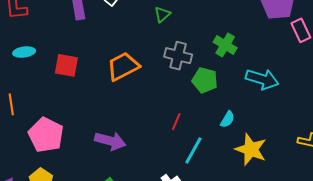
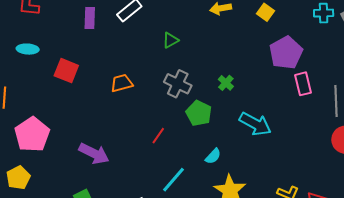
green cross: (225, 45) -> (226, 83), size x0.7
orange trapezoid: (123, 66) -> (122, 83), size x0.7
red line: (176, 122) -> (158, 136), moved

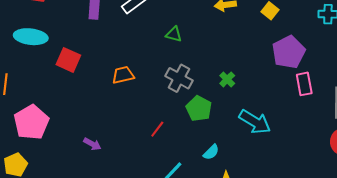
green triangle: (170, 40) -> (174, 34), turned 42
cyan ellipse: (28, 49) -> (31, 37), size x1.5
purple arrow: (94, 154) -> (92, 144), size x0.6

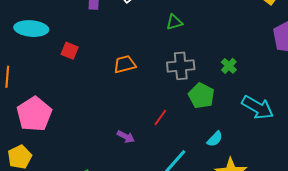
green triangle: (174, 34) -> (174, 22), turned -30
red square: (68, 60) -> (70, 51), size x0.7
gray cross: (179, 78) -> (181, 66), turned -32
purple arrow: (92, 144) -> (126, 137), moved

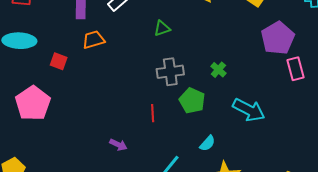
orange trapezoid: (125, 64) -> (93, 40), moved
pink pentagon: (34, 114) -> (33, 103), moved
red line: (160, 117) -> (153, 113), moved, turned -36

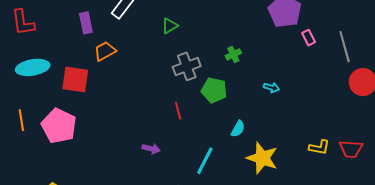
red square: (59, 61) -> (75, 79), size x1.6
pink rectangle: (295, 69) -> (309, 38), size x0.7
green cross: (218, 70) -> (233, 54), turned 35
cyan arrow: (249, 110) -> (271, 88), size x0.5

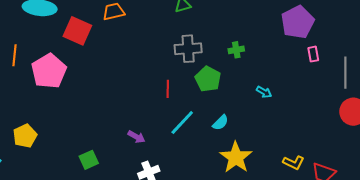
purple arrow: (151, 149) -> (136, 137), moved
cyan line: (205, 161) -> (182, 123), moved

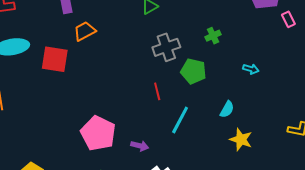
pink pentagon: (49, 71) -> (98, 133), moved
cyan semicircle: (220, 123) -> (227, 109), moved
yellow star: (236, 157) -> (241, 140), size x0.7

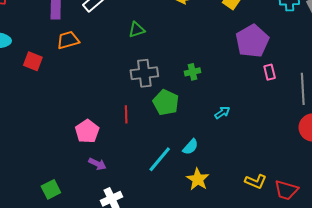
red square: (55, 59) -> (33, 61), size x0.7
cyan arrow: (251, 69) -> (222, 113), turned -63
cyan line: (180, 120) -> (160, 159), moved
pink pentagon: (98, 133) -> (87, 131), moved, size x0.7

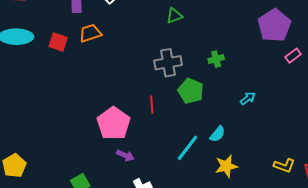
green triangle: (137, 30) -> (174, 16), moved
red square: (33, 61) -> (58, 42), moved
pink rectangle: (270, 72) -> (293, 56), turned 70
pink pentagon: (87, 131) -> (114, 123), size x1.4
yellow star: (198, 179) -> (226, 166), turned 30

